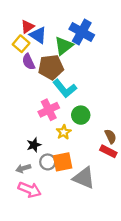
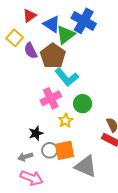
blue triangle: (38, 35) -> (52, 24), moved
yellow square: (21, 44) -> (15, 38), moved
brown pentagon: (51, 67) -> (53, 56), turned -30

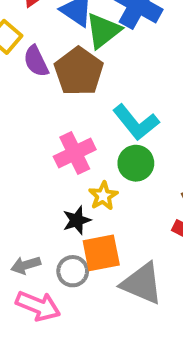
cyan L-shape: (67, 77) -> (136, 122), moved
black star: (36, 133) -> (77, 220), moved
gray circle: (50, 150) -> (73, 271), moved

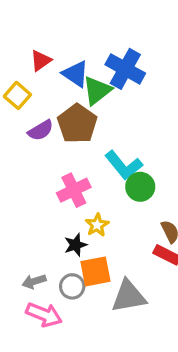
purple semicircle: (36, 61) -> (41, 130), moved, turned -95
green circle: (136, 163) -> (140, 187), moved
gray triangle: (142, 283) -> (129, 296), turned -33

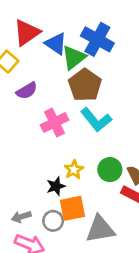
red triangle: (41, 61) -> (27, 32), size x1.5
brown pentagon: (77, 124) -> (85, 85), moved
green circle: (140, 187) -> (110, 170), moved
pink cross: (74, 190) -> (54, 122), moved

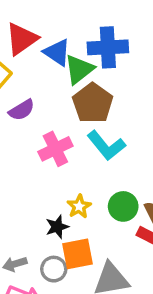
blue cross: (97, 39) -> (108, 47), turned -32

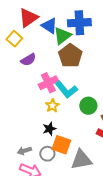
cyan L-shape: (106, 146) -> (66, 90), moved
yellow star: (79, 206) -> (52, 106), moved
green circle: (123, 206) -> (88, 106), moved
orange square: (77, 254) -> (61, 145), turned 30

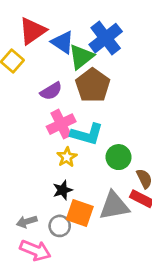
blue cross: (79, 23) -> (106, 38), turned -35
purple semicircle: (28, 60) -> (51, 91), moved
cyan L-shape: (66, 90) -> (87, 134), turned -35
gray triangle: (81, 160) -> (114, 206), moved

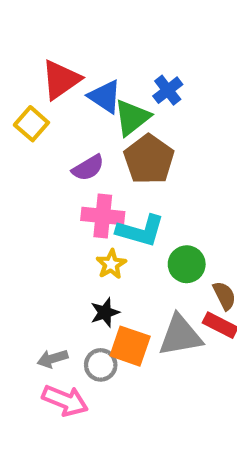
blue cross: (106, 38) -> (168, 90), size x0.6
pink cross: (61, 124) -> (103, 216), turned 32

